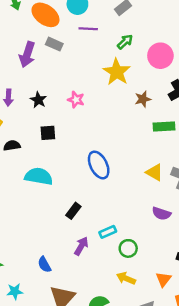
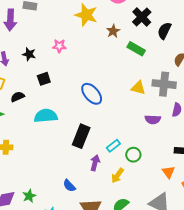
green rectangle: (164, 127) -> (136, 49), turned 48
black rectangle: (73, 211) -> (81, 136), size x1.6
yellow arrow: (126, 278) -> (117, 176), moved, turned -63

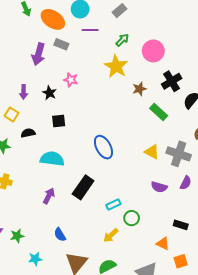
pink star: (59, 46) -> (71, 80), moved
purple arrow: (95, 163) -> (49, 196), moved
orange triangle: (168, 172) -> (163, 244), turned -40

